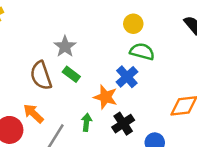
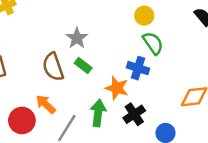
green semicircle: (142, 52) -> (153, 43), turned 40
blue cross: (127, 77) -> (138, 68), turned -30
green arrow: (86, 122) -> (98, 113), size x1.5

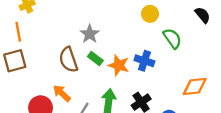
green semicircle: (153, 43) -> (172, 38), moved
orange star: (117, 88) -> (119, 65), moved

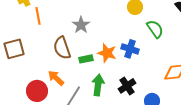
orange line: (18, 32) -> (38, 16), moved
green rectangle: (95, 59) -> (86, 59), moved, turned -48

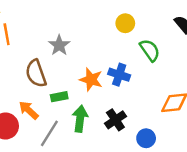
green rectangle: (86, 59) -> (59, 97), moved

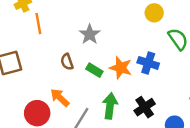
brown semicircle: (36, 73) -> (67, 62), size x0.6
green rectangle: (59, 97) -> (94, 70), moved, turned 42

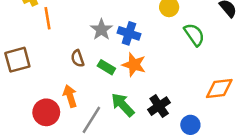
blue cross: (148, 63) -> (129, 33), moved
orange arrow: (60, 98) -> (70, 96), turned 30
green arrow: (110, 106) -> (123, 105), turned -50

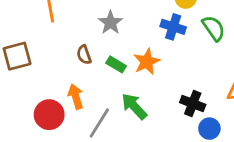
blue cross: (129, 33) -> (173, 27), moved
orange star: (134, 65) -> (147, 62), turned 30
black cross: (159, 106) -> (193, 103), moved, turned -35

